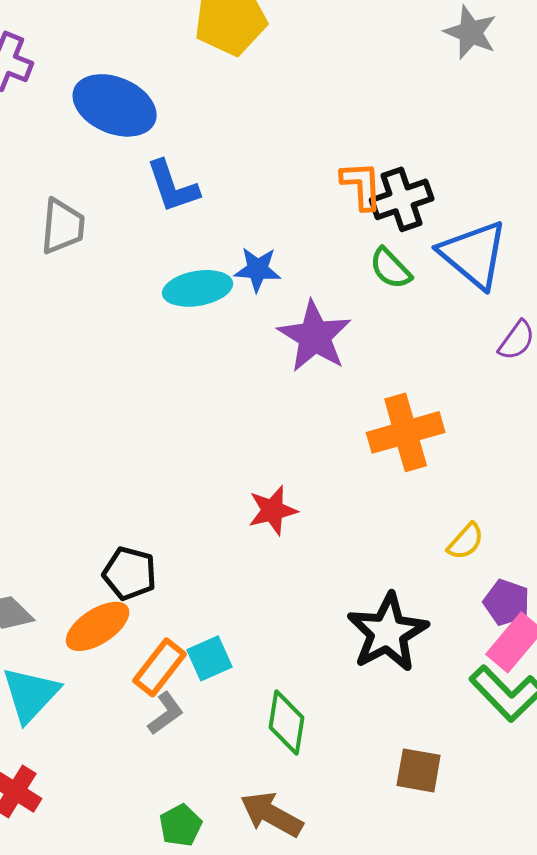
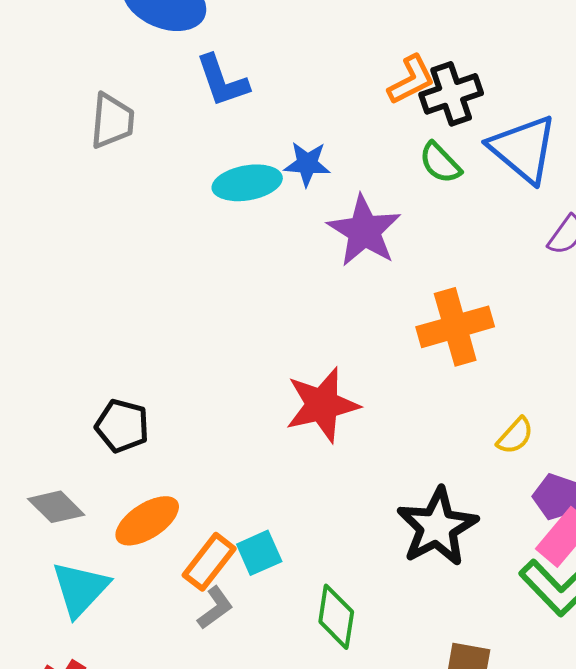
orange L-shape: (362, 185) -> (411, 80), turned 66
red star: (273, 510) -> (322, 405), size x1.5
black pentagon: (130, 573) -> (122, 426), moved

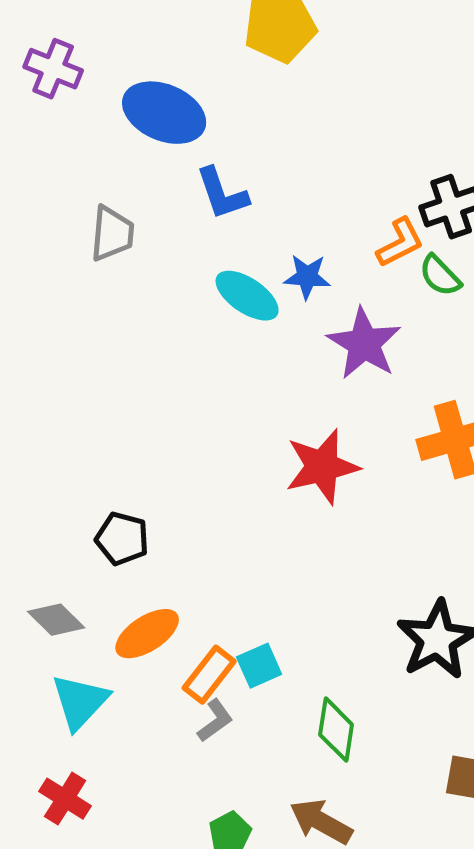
orange L-shape: (411, 80) -> (400, 243), moved
cyan ellipse: (247, 183) -> (247, 296), turned 44
red star: (322, 405) -> (322, 467), moved

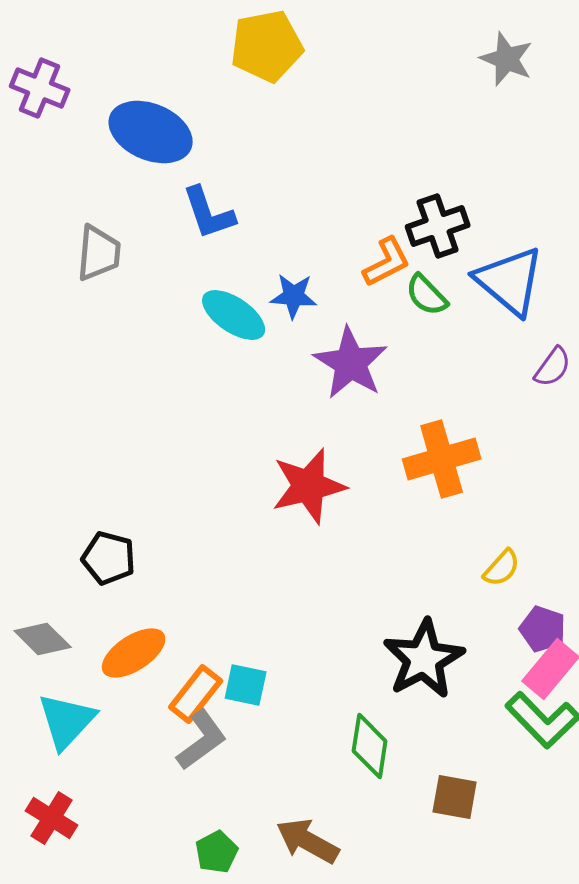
cyan square: (259, 666) -> (246, 685), turned 36
gray L-shape: (215, 721) -> (202, 740), size x1.4
green diamond: (336, 730) -> (370, 746), moved

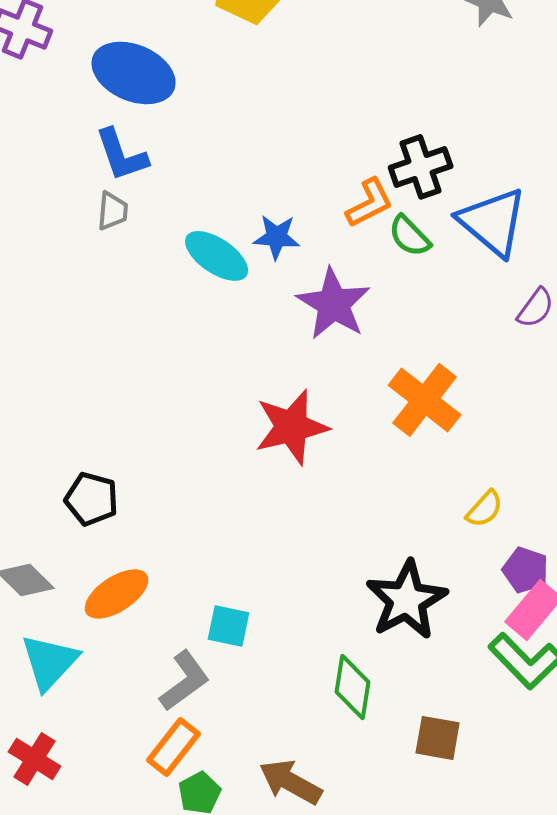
blue L-shape: (209, 213) -> (122, 155), moved
gray trapezoid: (99, 253) -> (113, 211), moved, size x0.7
orange cross: (442, 459) -> (425, 400), turned -36
orange rectangle: (196, 694) -> (174, 747), moved

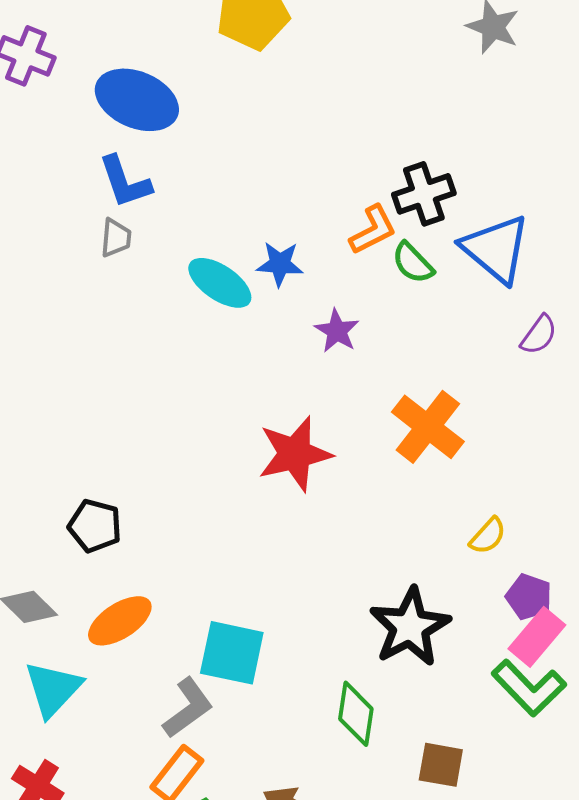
purple star: (334, 304) -> (337, 331), size x0.6
cyan square: (229, 626) -> (232, 653), size x1.5

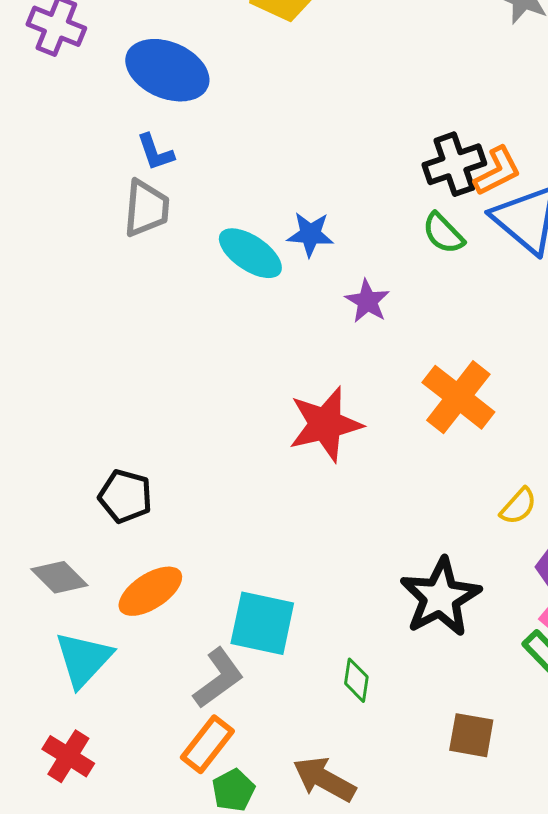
blue L-shape: (125, 182) -> (155, 152), size x0.7
orange L-shape: (373, 230) -> (497, 171), moved
gray trapezoid: (116, 238) -> (146, 208), size x1.5
green diamond: (356, 714) -> (356, 680), moved, size x0.7

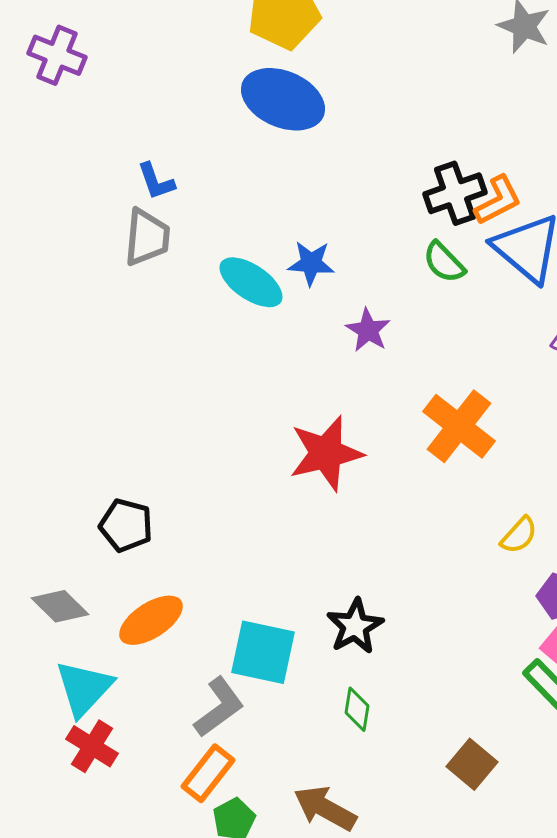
blue ellipse: (167, 70) -> (283, 99), moved
black star: (440, 597) -> (355, 626), moved, size x0.7
brown square: (471, 735) -> (472, 764), turned 30
red cross: (68, 756) -> (92, 746), moved

